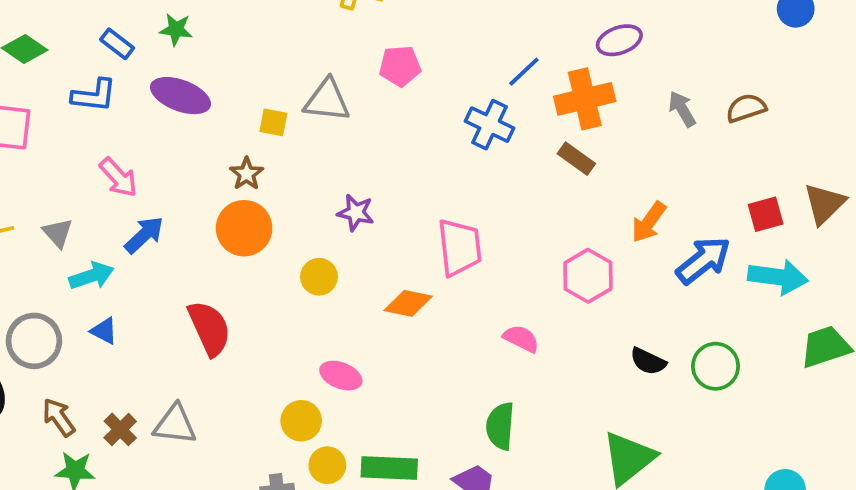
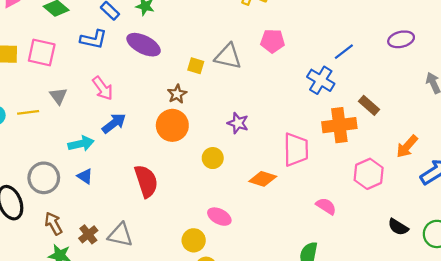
orange cross: (585, 99) -> (339, 125), moved
gray triangle: (58, 233) -> (58, 96), moved

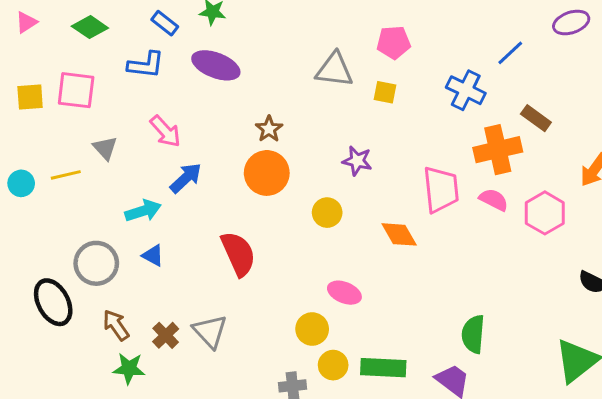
blue line: (344, 52) -> (510, 53), moved
yellow square: (196, 66) -> (385, 92), moved
orange diamond: (263, 179) -> (399, 234), turned 48
pink semicircle: (326, 206) -> (494, 200), moved
gray triangle: (120, 235) -> (210, 331), turned 40

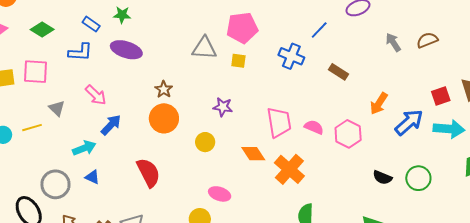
pink pentagon: (394, 42) -> (242, 28), size x1.4
orange cross: (498, 150) -> (289, 169), moved, turned -32

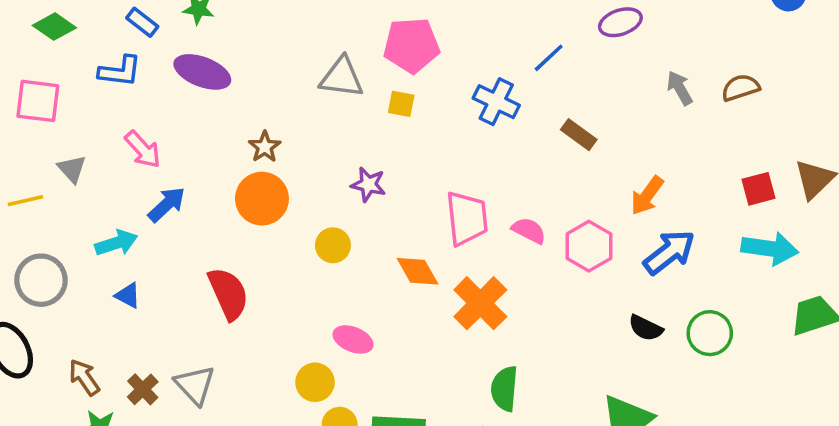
blue arrow: (409, 122) -> (669, 252), moved
gray circle: (55, 184) -> (41, 280), moved

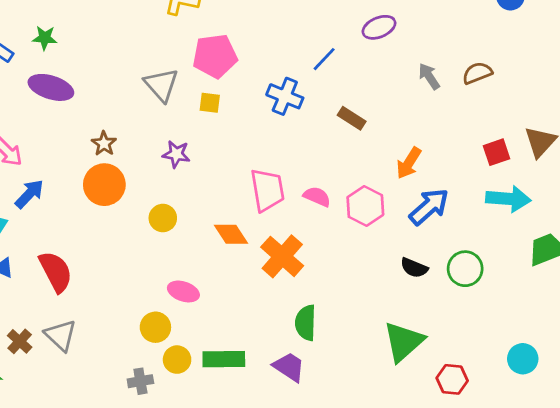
gray triangle: (342, 77) -> (161, 85), turned 45
purple star: (368, 184) -> (176, 154), moved
red semicircle: (228, 294) -> (56, 272), moved

